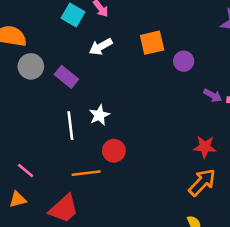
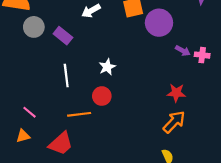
purple circle: (184, 61) -> (159, 23), size x1.6
white star: (99, 115) -> (107, 67), moved

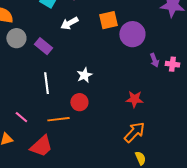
purple arrow: (183, 51) -> (154, 60), turned 40
red star: (176, 93) -> (134, 99), moved
pink line: (30, 112) -> (21, 117), moved
orange arrow: (174, 122) -> (134, 132), moved

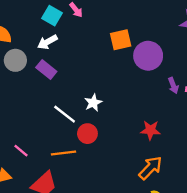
white arrow: (69, 23) -> (47, 42), moved
white line: (46, 83) -> (65, 114), moved, turned -45

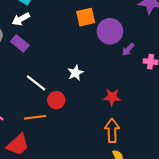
purple arrow: (173, 85) -> (128, 49), moved, turned 64
white star: (93, 103) -> (76, 73), moved
orange arrow: (150, 168) -> (112, 130), turned -45

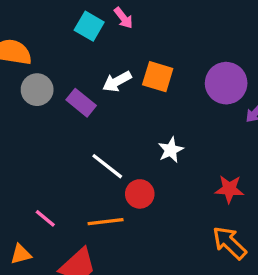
orange square: (86, 17) -> (158, 77), moved, turned 30
white arrow: (21, 19) -> (117, 81), moved
orange arrow: (112, 130) -> (229, 243), turned -45

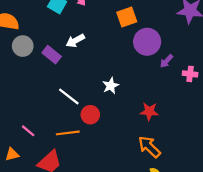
orange square: (158, 77) -> (127, 17), moved, turned -36

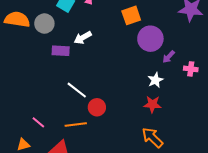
gray circle: (23, 46) -> (44, 24), moved
purple rectangle: (52, 55) -> (61, 51), turned -36
white star: (111, 86) -> (155, 80), moved

